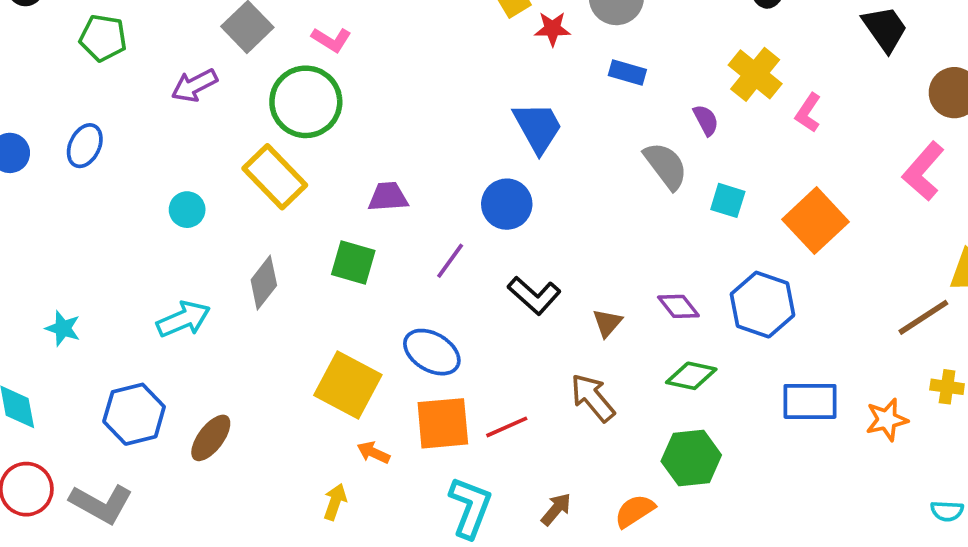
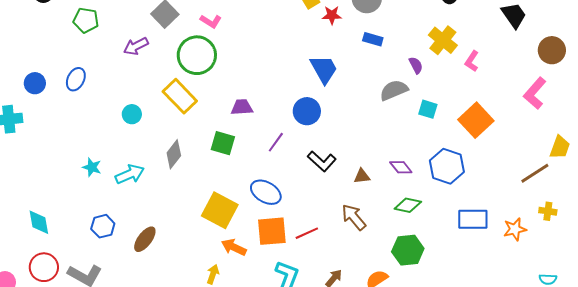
gray semicircle: (666, 166) -> (394, 90), turned -76
brown triangle: (607, 323) -> (362, 176), turned 42
cyan star: (63, 328) -> (92, 167), moved
blue hexagon: (134, 414) -> (103, 226), size x0.7
orange arrow: (373, 453) -> (234, 247), size x1.4

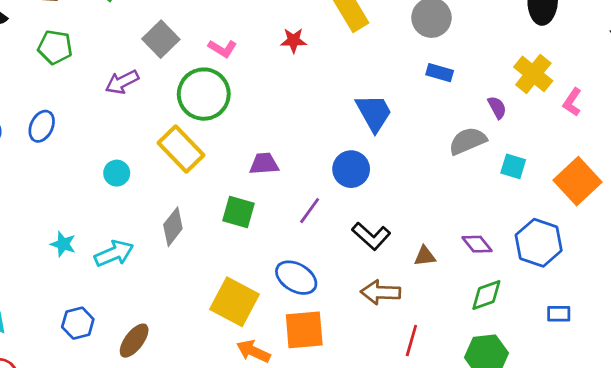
red star: (332, 15) -> (294, 40), moved
green diamond: (408, 205) -> (486, 295), turned -32
brown arrow: (354, 217) -> (381, 292), moved, turned -48
blue rectangle: (473, 219) -> (559, 314), moved, size x0.6
red line: (307, 233) -> (411, 341), moved, turned -50

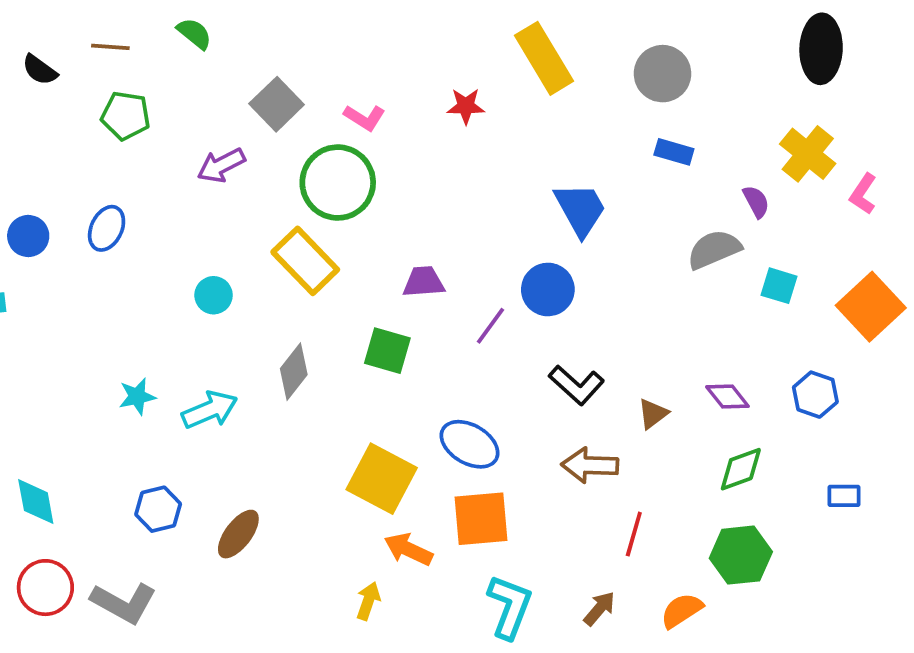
purple line: (310, 211) -> (491, 326), moved
blue hexagon: (539, 243) -> (815, 395), size x0.7
cyan star: (63, 244) -> (137, 396), turned -30
brown triangle: (425, 256) -> (653, 414), turned -30

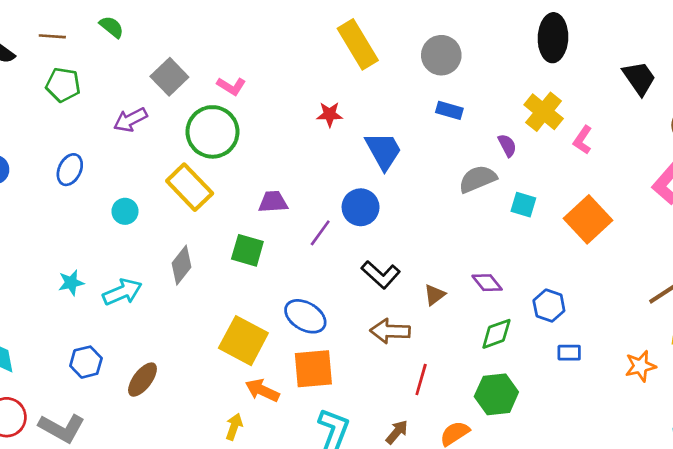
red star: (466, 106) -> (330, 114), moved
blue ellipse: (107, 228) -> (70, 170), moved
blue hexagon: (815, 395) -> (549, 306), moved

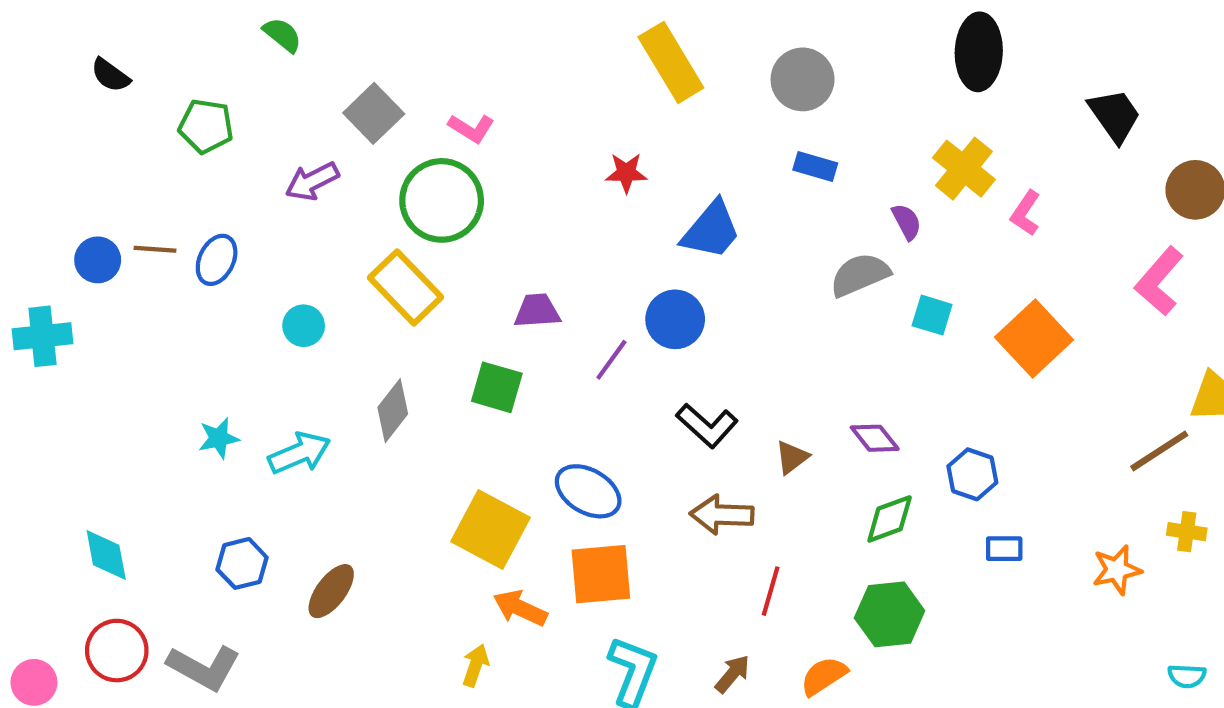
brown line: (52, 36) -> (155, 249), moved
blue trapezoid: (383, 151) -> (711, 230), turned 69

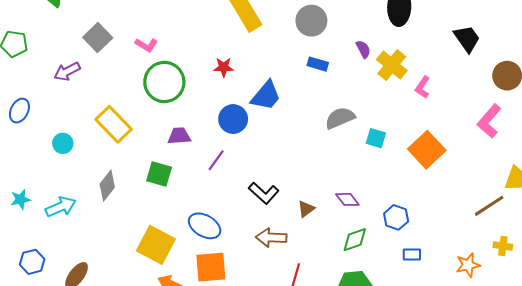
green circle: (442, 200) -> (164, 82), moved
purple semicircle: (907, 222) -> (363, 49), moved
blue circle: (675, 319) -> (233, 119), moved

